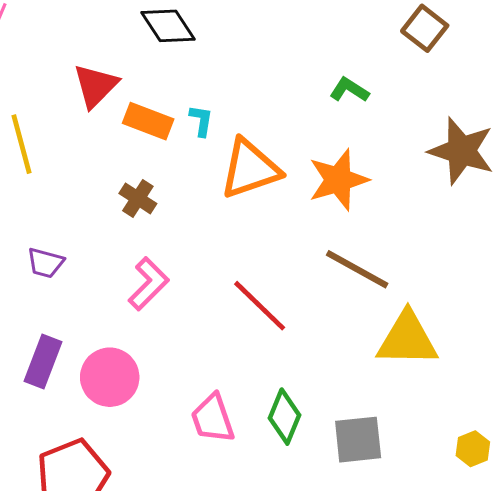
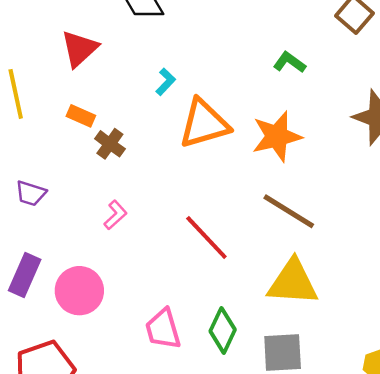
orange rectangle: (148, 121) -> (81, 116), moved, size x0.7
cyan L-shape: (201, 121) -> (166, 82), turned 32
pink L-shape: (149, 284) -> (115, 215), size x0.7
yellow triangle: (407, 339) -> (293, 282), moved

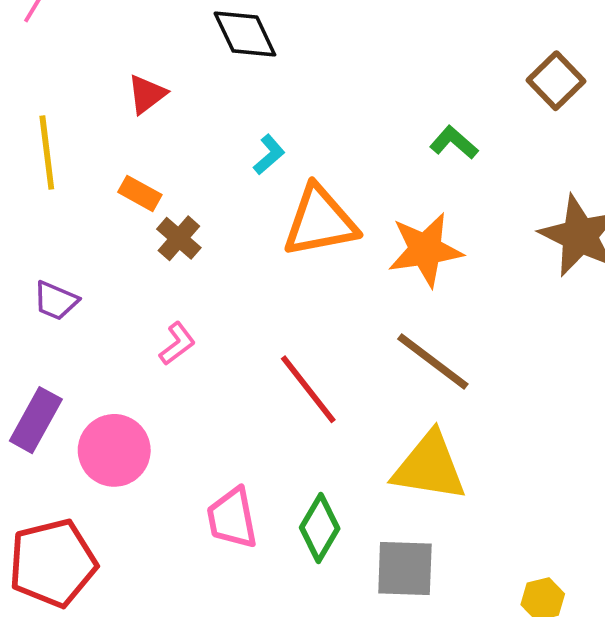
red triangle: (79, 49) -> (147, 94), size x0.7

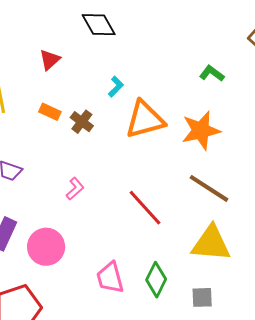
brown cross: (179, 238) -> (82, 122), moved
gray square: (405, 569) -> (202, 297), size x0.7

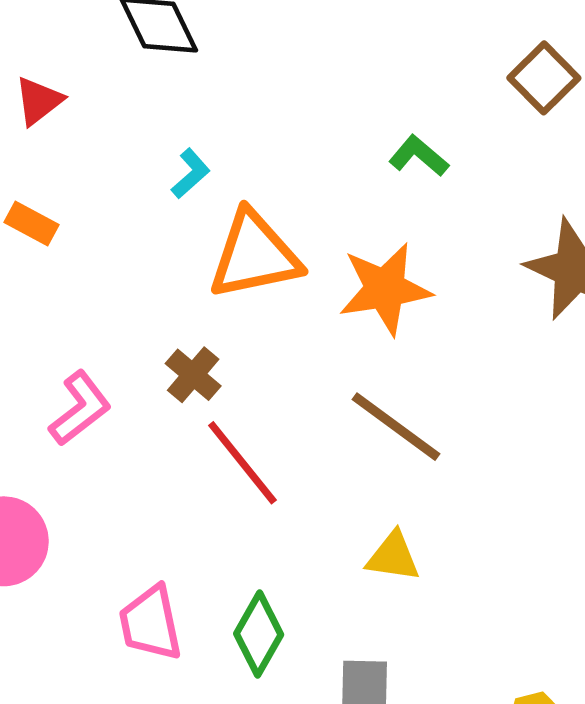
brown cross: (82, 122) -> (193, 375), moved
pink L-shape: (75, 189) -> (80, 408), size x1.4
yellow triangle: (211, 243) -> (393, 557), size x0.6

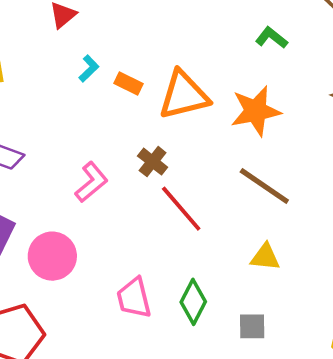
cyan L-shape: (191, 174) -> (89, 68), moved
orange rectangle: (32, 223) -> (128, 84), moved

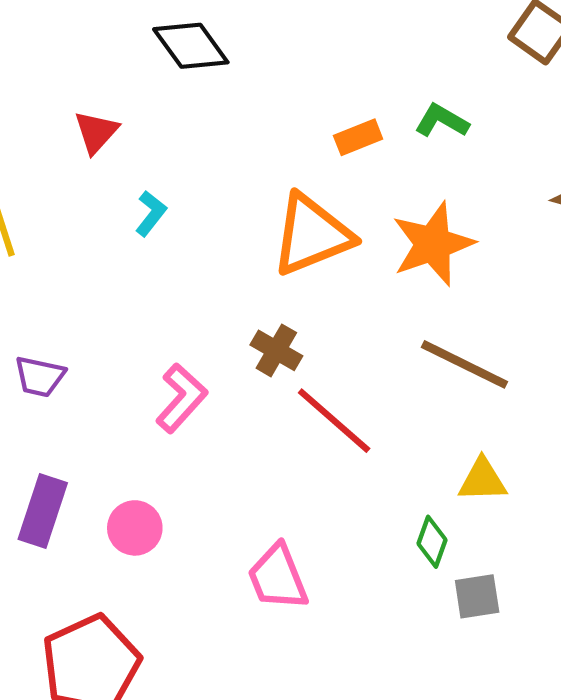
orange rectangle: (128, 84) -> (358, 137), moved, turned -40
pink circle: (52, 256) -> (135, 528), size x0.7
green diamond: (193, 302) -> (432, 542), moved, size x0.7

